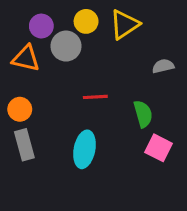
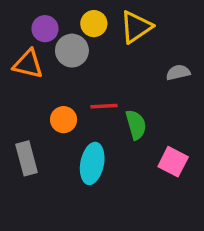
orange circle: (20, 109) -> (64, 120), moved
green semicircle: (143, 114) -> (136, 125), moved

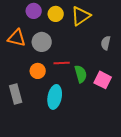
purple circle: (45, 29) -> (34, 11), moved
gray circle: (72, 51) -> (42, 42), moved
gray semicircle: (178, 72) -> (106, 43), turned -64
pink square: (173, 162) -> (103, 80), moved

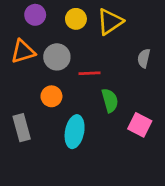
purple circle: (34, 11) -> (35, 15), moved
orange triangle: (17, 38) -> (23, 51), turned -30
red line: (62, 63) -> (90, 73), moved
pink square: (103, 80) -> (140, 125), moved

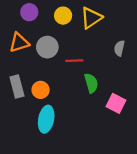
orange circle: (51, 96) -> (41, 90), moved
gray rectangle: (22, 128) -> (17, 87), moved
cyan ellipse: (75, 132) -> (46, 119), moved

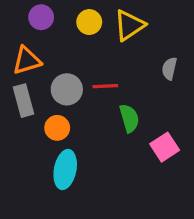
gray circle: (47, 47) -> (67, 89), moved
gray rectangle: (17, 87) -> (24, 101), moved
pink square: (116, 103) -> (165, 147), turned 30

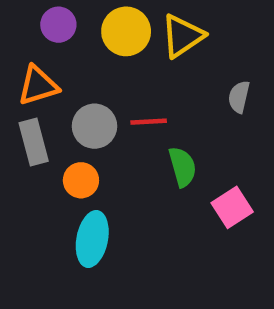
yellow circle: (89, 22) -> (126, 31), size x1.4

